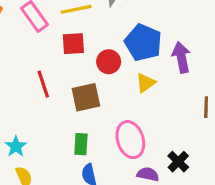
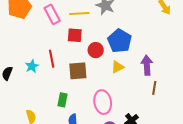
purple arrow: (181, 57) -> (147, 65), moved
green rectangle: (81, 144) -> (63, 100), moved
cyan star: (16, 146) -> (32, 66), moved

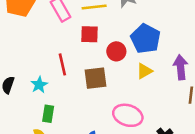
cyan star: (32, 66) -> (39, 85), moved
green rectangle: (63, 100) -> (48, 114), moved
pink ellipse: (103, 102) -> (128, 115), turned -60

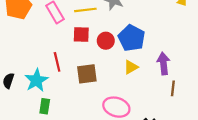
red circle: (116, 51) -> (106, 41), moved
cyan star: (39, 85) -> (36, 80), size x1.5

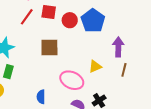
red line: (57, 62) -> (27, 17), moved, turned 42
yellow triangle: (131, 67) -> (95, 67), moved

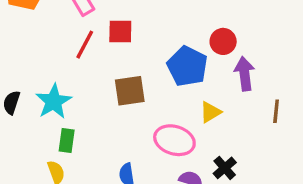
red circle: (70, 20) -> (223, 41), moved
blue pentagon: (93, 21) -> (187, 66), moved
brown line: (124, 70) -> (276, 111), moved

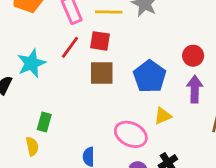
red circle: (223, 41) -> (193, 56), moved
brown square: (130, 91) -> (102, 73), moved
cyan star: (54, 101) -> (31, 63), moved

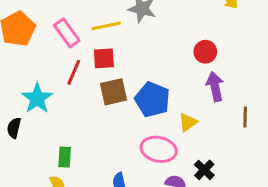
blue pentagon: (150, 76) -> (152, 100), moved

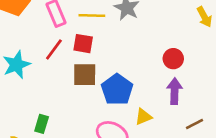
brown line: (245, 117) -> (195, 124), turned 48
green rectangle: (65, 157) -> (42, 124), moved

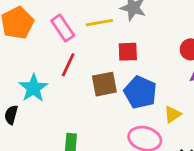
red square: (83, 44) -> (128, 52), moved

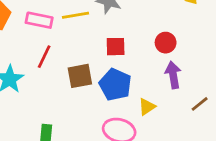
pink rectangle: (63, 28) -> (39, 20), turned -45
red square: (128, 52) -> (116, 47), moved

